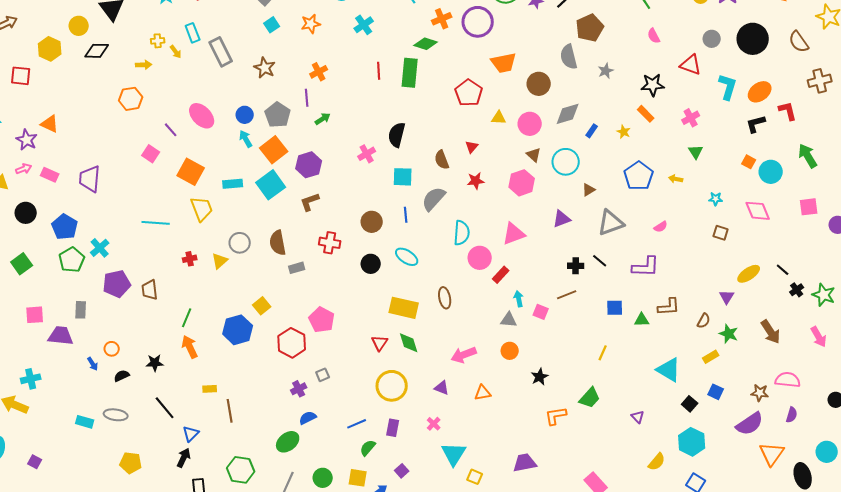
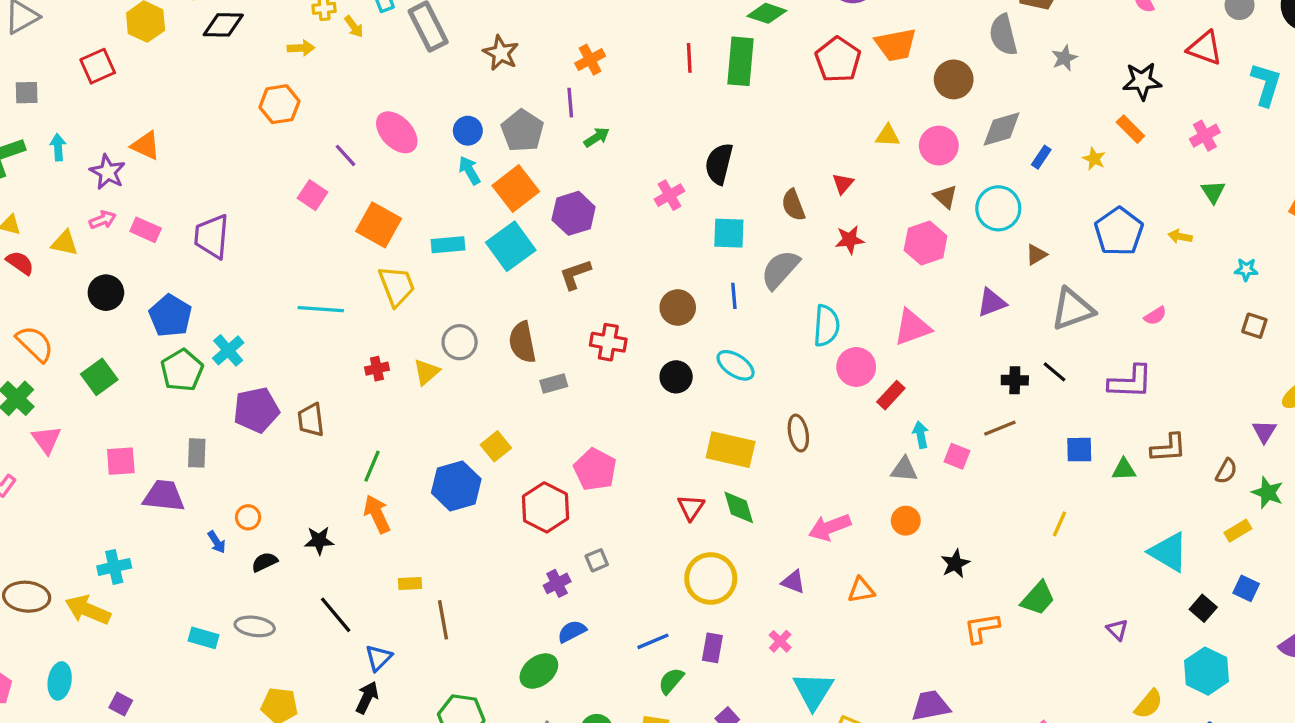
red square: (21, 76) -> (98, 66), turned -30
red pentagon: (469, 93) -> (838, 60), moved

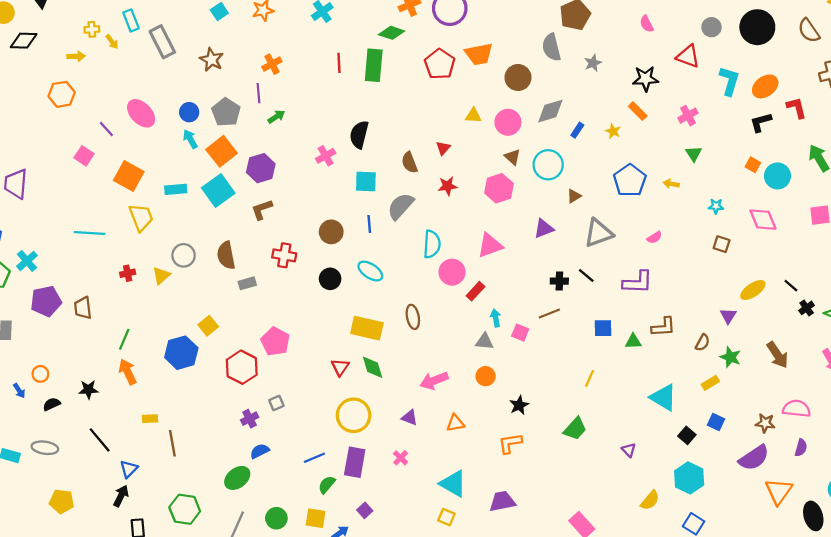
orange L-shape: (982, 628) -> (510, 443), moved
purple rectangle: (712, 648) -> (355, 462), size x1.5
cyan triangle: (813, 691) -> (453, 484), moved, turned -32

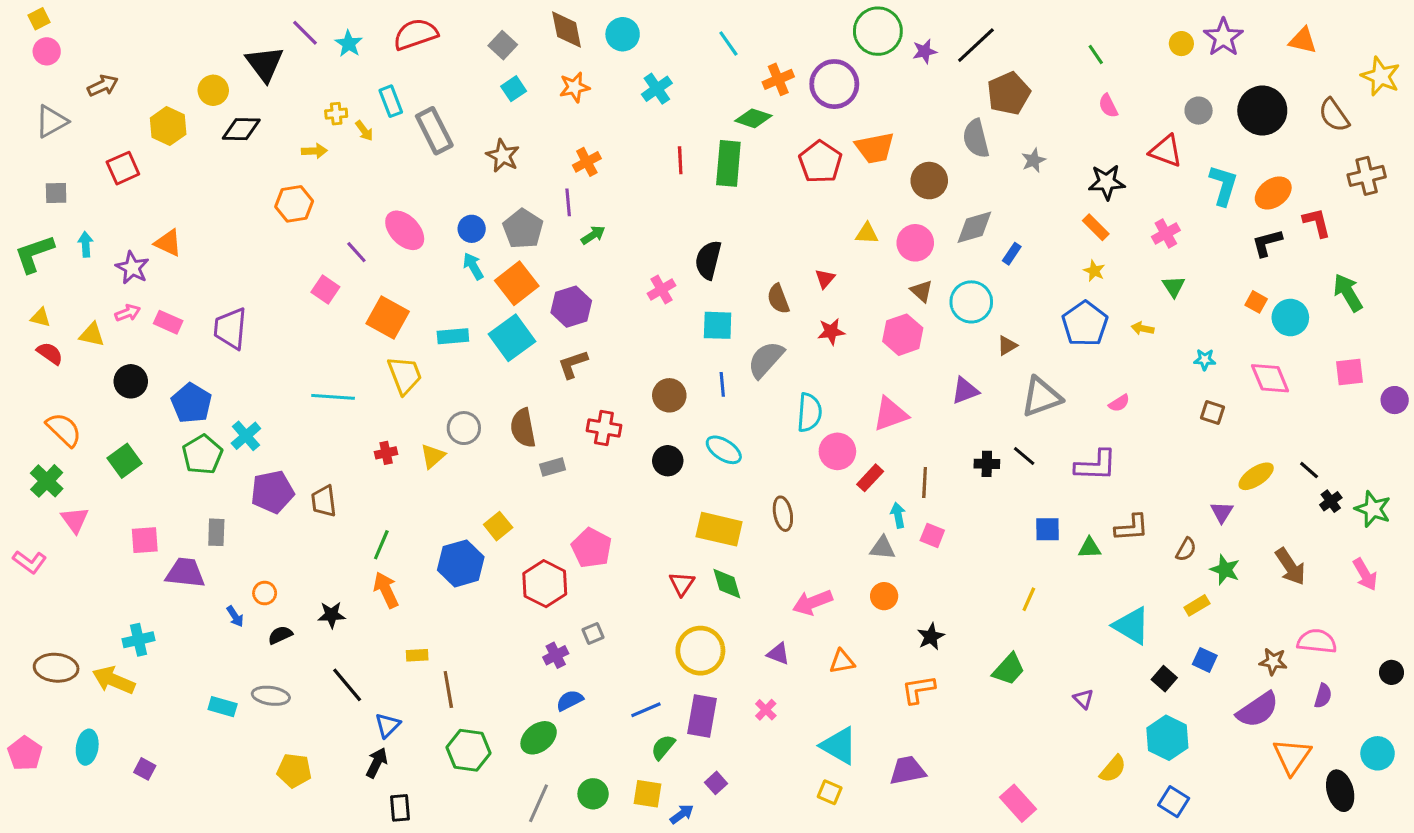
yellow star: (613, 131) -> (1094, 271), moved
brown line: (549, 314) -> (925, 483), moved, turned -65
green hexagon: (185, 509) -> (469, 750), moved

